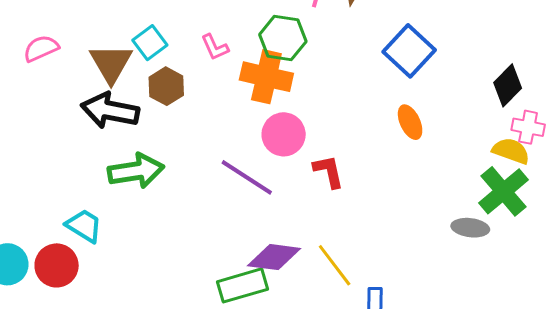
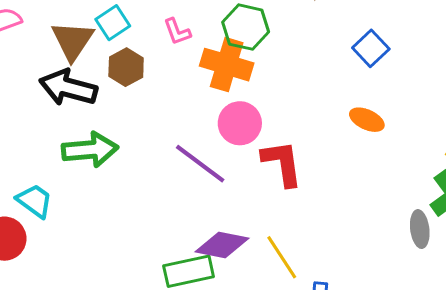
blue square: (409, 51) -> (371, 48), size x0.7
orange ellipse: (410, 122) -> (367, 120), turned -44
red L-shape: (329, 171) -> (282, 163), size x1.4
gray ellipse: (470, 228) -> (420, 229), turned 72

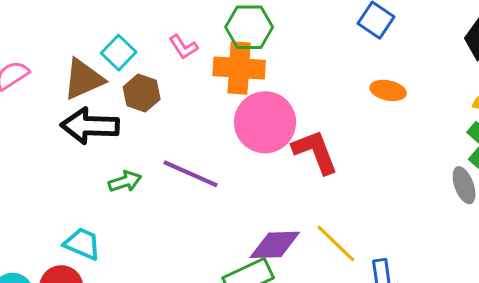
brown triangle: (72, 41) -> (83, 79), turned 45
pink circle: (240, 123) -> (265, 122), size x1.4
green arrow: (90, 150) -> (125, 181), size x0.6
purple line: (200, 164) -> (191, 174), moved

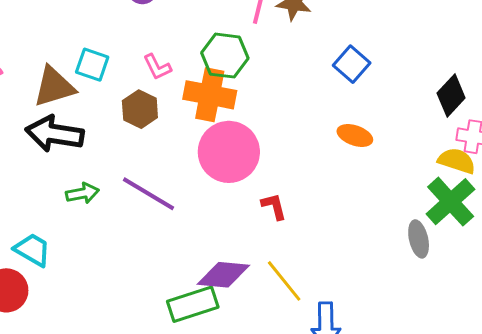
cyan square: (119, 53) -> (92, 65), turned -32
brown hexagon: (142, 93) -> (140, 109), moved
red L-shape: (315, 152) -> (274, 206), moved, size x0.6

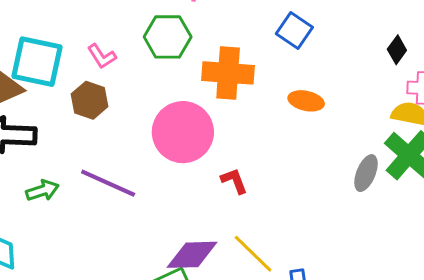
cyan square: (92, 65) -> (37, 62), size x1.6
orange cross: (210, 95) -> (228, 73), moved
black diamond: (451, 95) -> (397, 50), size x0.7
gray ellipse: (419, 239) -> (366, 173), moved, turned 42

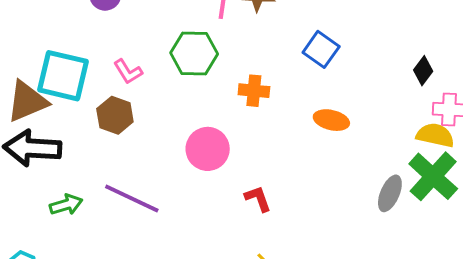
orange cross: (228, 73) -> (254, 91), size x0.6
pink circle: (183, 132) -> (208, 149), size x0.7

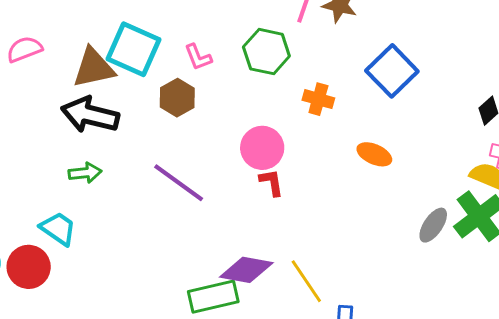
blue square: (321, 49) -> (392, 71), size x1.4
orange ellipse: (331, 120) -> (374, 154), moved
red L-shape: (258, 199) -> (272, 182), moved
green arrow: (66, 205) -> (85, 173), moved

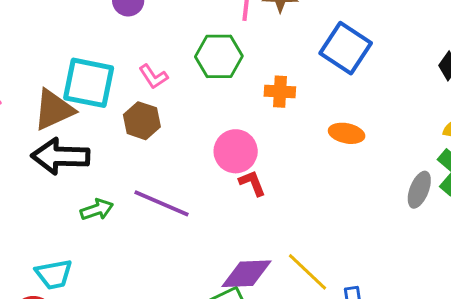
green arrow: (85, 173) -> (97, 210), moved
cyan trapezoid: (58, 229) -> (54, 274), turned 147

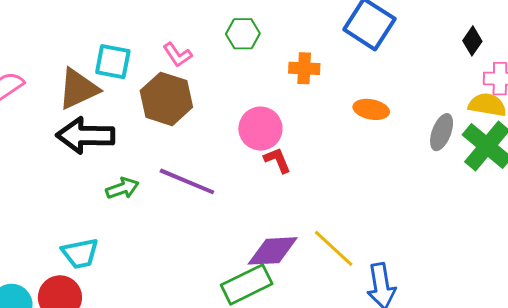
green hexagon: (219, 56) -> (243, 34), size x0.7
cyan square: (89, 83) -> (113, 62), size x0.7
brown hexagon: (142, 121) -> (166, 99), size x1.4
gray ellipse: (419, 190) -> (442, 132), moved

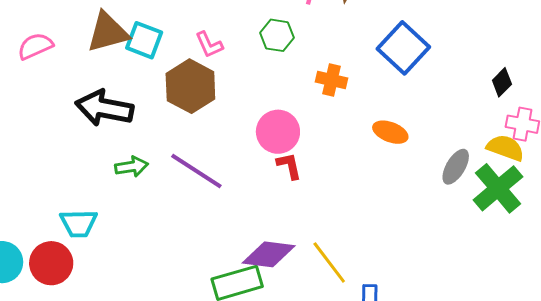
brown triangle: (78, 89) -> (108, 32), moved

